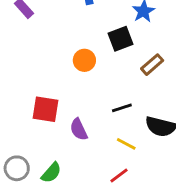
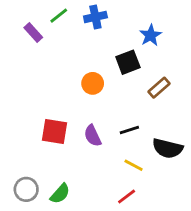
purple semicircle: (79, 129) -> (93, 136), moved

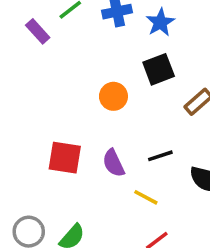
blue star: (151, 35) -> (160, 22), moved
yellow line: (134, 165) -> (146, 197), moved

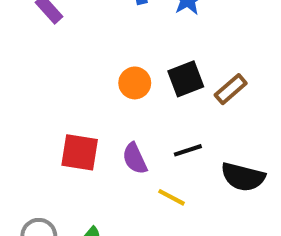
black square: (159, 69) -> (186, 79), moved

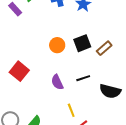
red square: (80, 152) -> (19, 71), moved, turned 30
yellow line: (171, 197) -> (71, 110), moved, turned 40

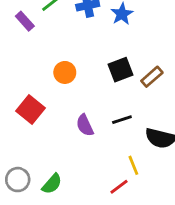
orange circle: (57, 45) -> (65, 72), moved
yellow line: (71, 110) -> (133, 165), moved

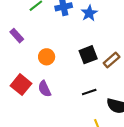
purple rectangle: (25, 21) -> (17, 36), moved
purple semicircle: (85, 125) -> (44, 89), moved

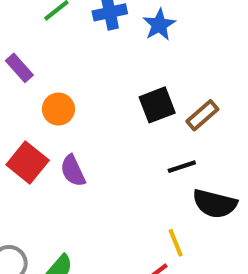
orange circle: (47, 57) -> (58, 109), moved
black line: (89, 92) -> (182, 167), moved

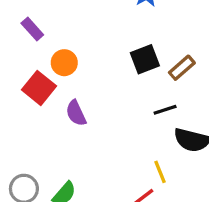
red square: (28, 163) -> (39, 88), moved

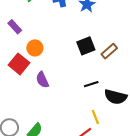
black line: (165, 110) -> (91, 84), moved

